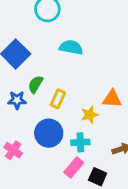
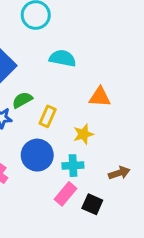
green semicircle: (36, 84) -> (22, 100), turned 30
orange triangle: (112, 99) -> (100, 97), moved

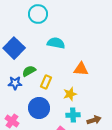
cyan cross: (73, 166) -> (73, 115), moved

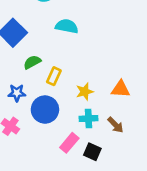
orange triangle: (81, 69) -> (121, 89), moved
blue star: (15, 83) -> (17, 93), moved
brown arrow: (94, 120) -> (115, 125), turned 64

